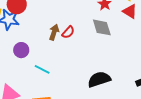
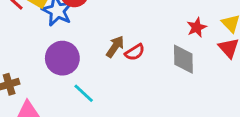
purple circle: (21, 50) -> (62, 58), size x1.5

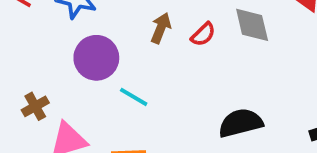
red semicircle: (135, 52) -> (203, 34), moved

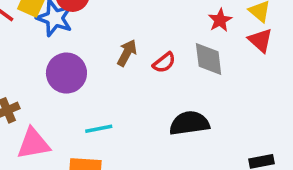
cyan line: (134, 97) -> (99, 129), moved, turned -48
black semicircle: (241, 123) -> (189, 123), moved

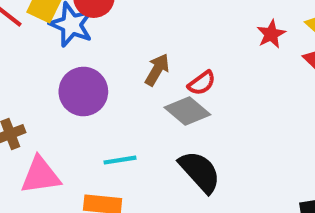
gray diamond: (209, 59) -> (187, 111), moved, turned -45
black semicircle: (189, 123) -> (200, 172), moved, turned 54

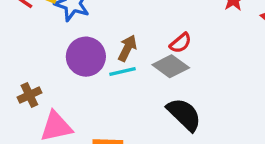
brown arrow: (157, 70) -> (127, 48), moved
cyan line: (120, 160) -> (122, 71), moved

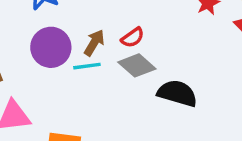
red semicircle: (181, 43) -> (133, 38), moved
black semicircle: (184, 114) -> (177, 93), moved, turned -33

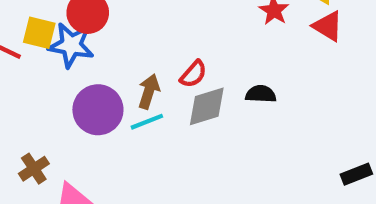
gray diamond: (137, 65) -> (207, 106), turned -45
black semicircle: (177, 93) -> (261, 94), moved, size x0.6

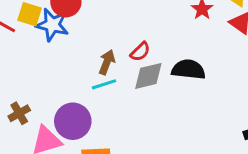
black semicircle: (261, 94) -> (188, 69), size x1.5
purple circle: (98, 110) -> (73, 121), moved

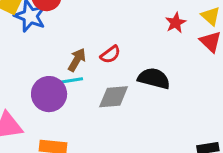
gray diamond: (148, 76) -> (114, 97), moved
purple circle: (73, 121) -> (49, 94), moved

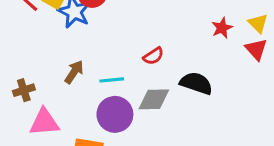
brown arrow: (77, 60) -> (74, 72), moved
purple circle: (49, 94) -> (115, 114), moved

